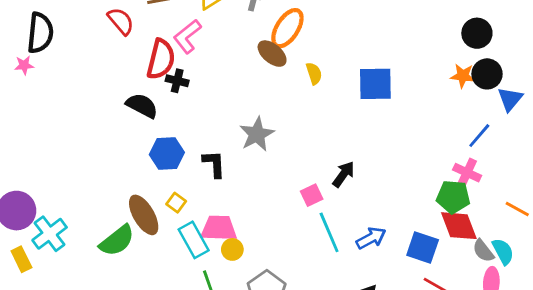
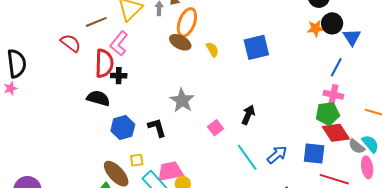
pink square: (312, 195) -> (215, 128), moved
yellow square: (176, 203) -> (137, 160), turned -32

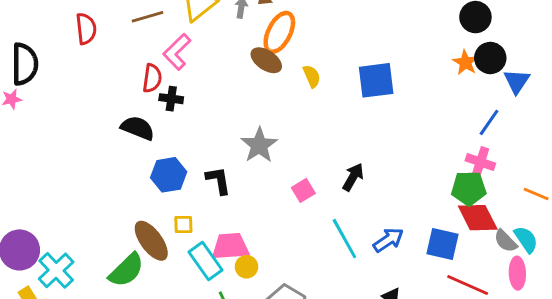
orange star: (316, 28) -> (465, 62), turned 30
red semicircle: (71, 43) -> (86, 29), moved, turned 40
red semicircle: (104, 63) -> (152, 78), size x0.7

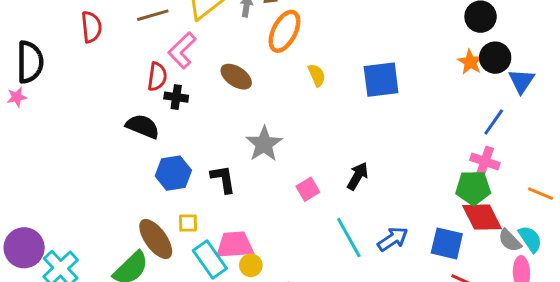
brown ellipse: (266, 60) -> (236, 77), moved

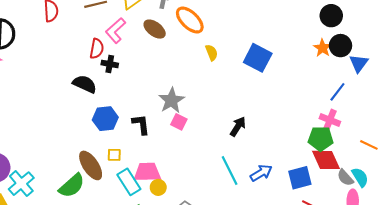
orange ellipse: (284, 31) -> (190, 20), turned -76
brown ellipse: (236, 77) -> (155, 29), moved
blue square: (381, 80) -> (258, 58), turned 32
pink square: (308, 189) -> (179, 122), moved, turned -35
blue square: (447, 243) -> (300, 178), turned -30

